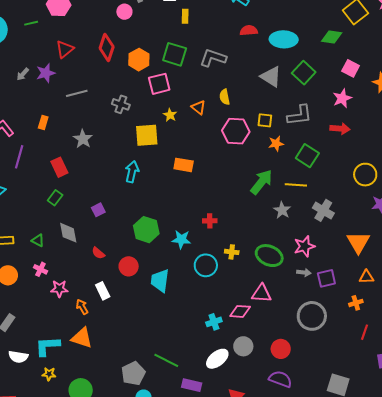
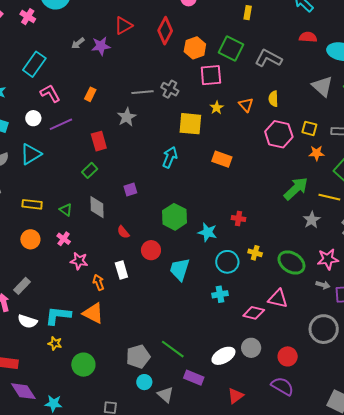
gray line: (77, 93) -> (143, 92), moved
purple line: (19, 157) -> (61, 124), turned 40
cyan cross: (214, 322) -> (220, 294), moved

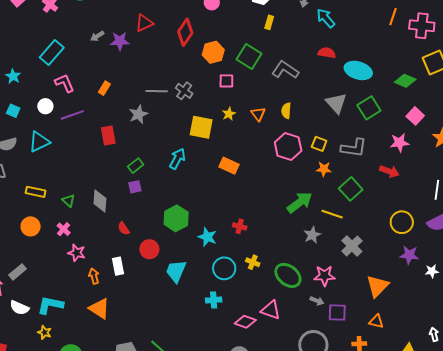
pink square: (211, 75) -> (226, 81), size x0.7
green rectangle: (90, 170) -> (136, 166), moved
orange triangle: (93, 313) -> (99, 309), moved

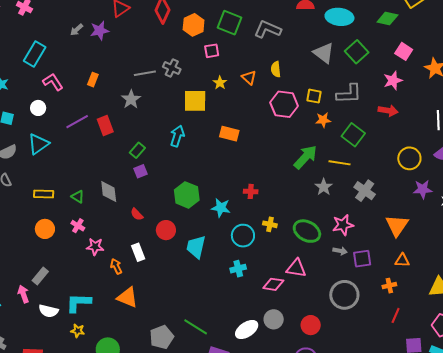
purple line: (72, 115) -> (77, 122), moved

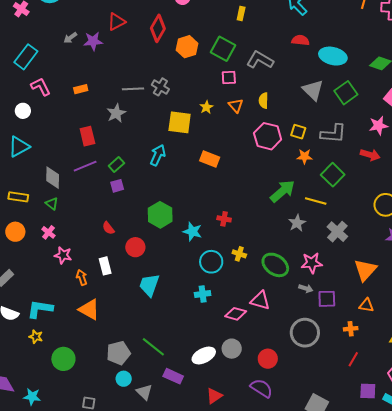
pink square: (212, 51) -> (229, 78), moved
orange rectangle: (93, 80) -> (81, 89), turned 48
purple line: (77, 122) -> (85, 166), moved
gray diamond: (109, 191) -> (53, 178), moved
cyan trapezoid: (196, 247) -> (149, 285), moved

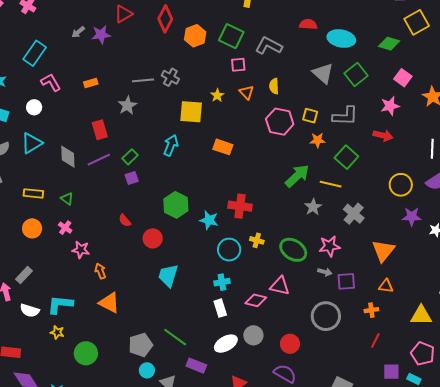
gray diamond: (53, 178) -> (68, 157), moved
red cross: (224, 219) -> (240, 206), size x1.6
white rectangle: (105, 266) -> (220, 308), moved

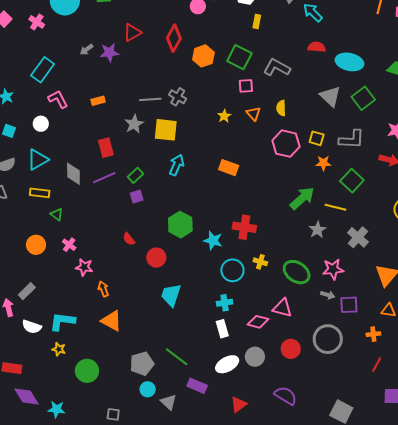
yellow square: (191, 112) -> (166, 130), moved
yellow rectangle: (33, 193) -> (40, 193), moved
green triangle: (67, 199) -> (57, 215), moved
red circle: (290, 344) -> (291, 349), moved

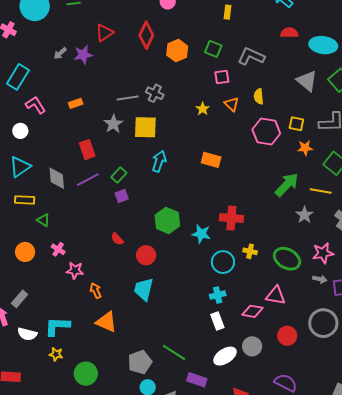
green square: (239, 57) -> (213, 49), size x0.7
cyan trapezoid: (171, 295) -> (144, 289), moved

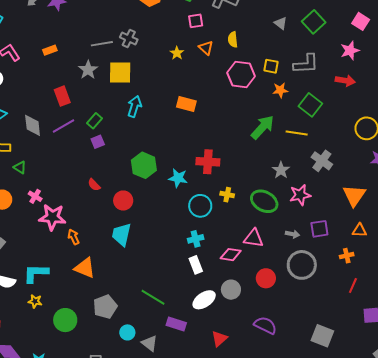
gray triangle: (307, 81) -> (281, 23), size x0.6
gray star: (304, 215) -> (281, 170), moved
pink star: (75, 270) -> (52, 217), size x1.5
gray arrow: (320, 279) -> (292, 234), moved
gray pentagon: (140, 362) -> (105, 307), moved

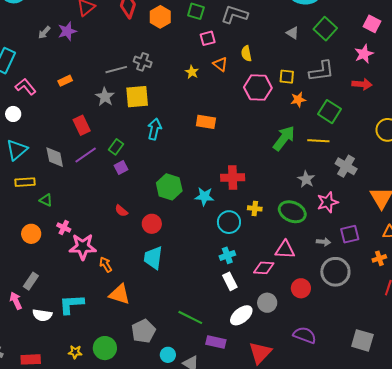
yellow star: (35, 301) -> (75, 352), moved
red triangle: (219, 339) -> (260, 353), size x1.4

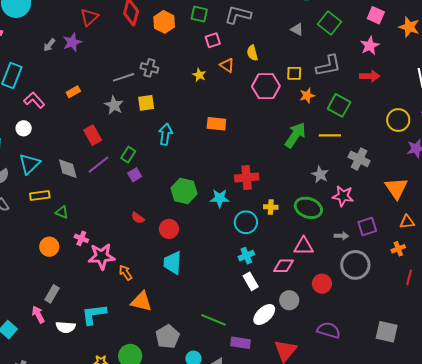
yellow square: (137, 97) -> (146, 103), size x0.7
pink star: (328, 202) -> (343, 196), turned 30

